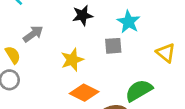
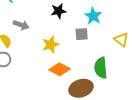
gray arrow: (33, 34) -> (21, 25), turned 56
green semicircle: (139, 90) -> (101, 68), turned -65

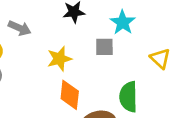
orange diamond: (59, 69) -> (70, 95), turned 65

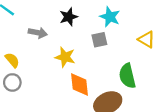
gray arrow: (20, 28) -> (38, 33), moved
yellow star: (59, 59) -> (65, 57), turned -30

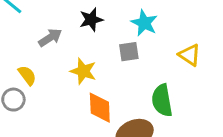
gray arrow: (38, 33) -> (50, 38), turned -48
yellow semicircle: (12, 60) -> (27, 75), moved

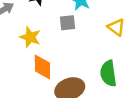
green semicircle: (162, 100) -> (108, 73), moved

